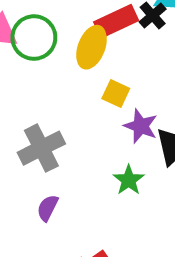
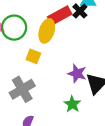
yellow square: (116, 94) -> (33, 56), moved

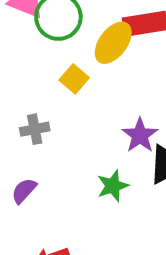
gray cross: (22, 89) -> (35, 129), size x0.6

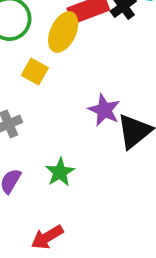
green star: (113, 186) -> (60, 172), moved

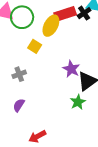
green star: (60, 172) -> (78, 102), moved

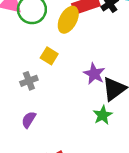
yellow square: (35, 46) -> (49, 56), moved

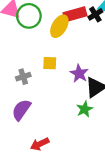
yellow square: (49, 56) -> (50, 63), moved, turned -32
purple semicircle: (29, 120) -> (21, 110), size x1.5

